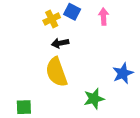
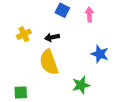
yellow cross: (52, 19) -> (24, 34), moved
blue star: (123, 73) -> (100, 54), moved, turned -30

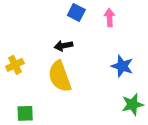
yellow cross: (24, 34) -> (15, 65), moved
green star: (81, 85) -> (132, 104), moved

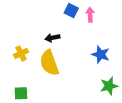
blue square: (76, 12) -> (71, 10), moved
yellow cross: (15, 65) -> (21, 53), moved

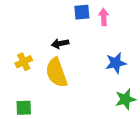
blue square: (71, 10) -> (82, 12), turned -32
blue star: (101, 54) -> (116, 63), turned -30

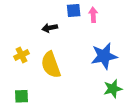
black arrow: (60, 44) -> (50, 28), moved
blue star: (116, 63) -> (104, 56), size x1.4

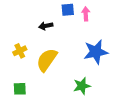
yellow semicircle: (51, 65) -> (47, 60), turned 55
green star: (113, 89) -> (82, 86), moved

